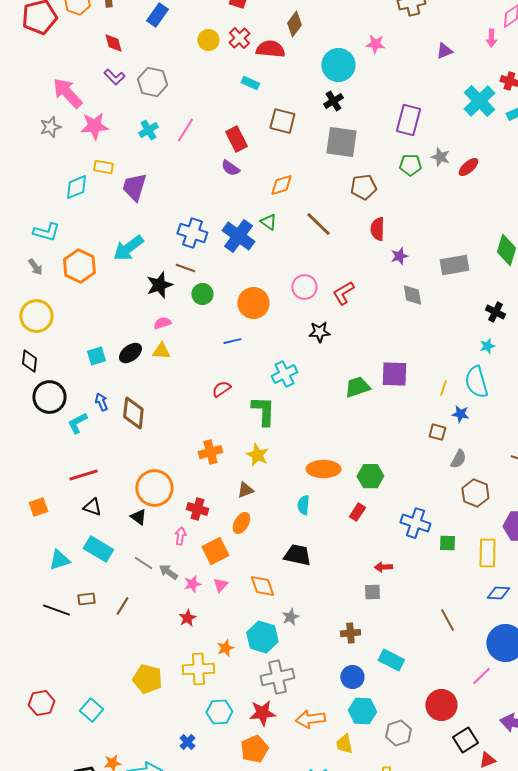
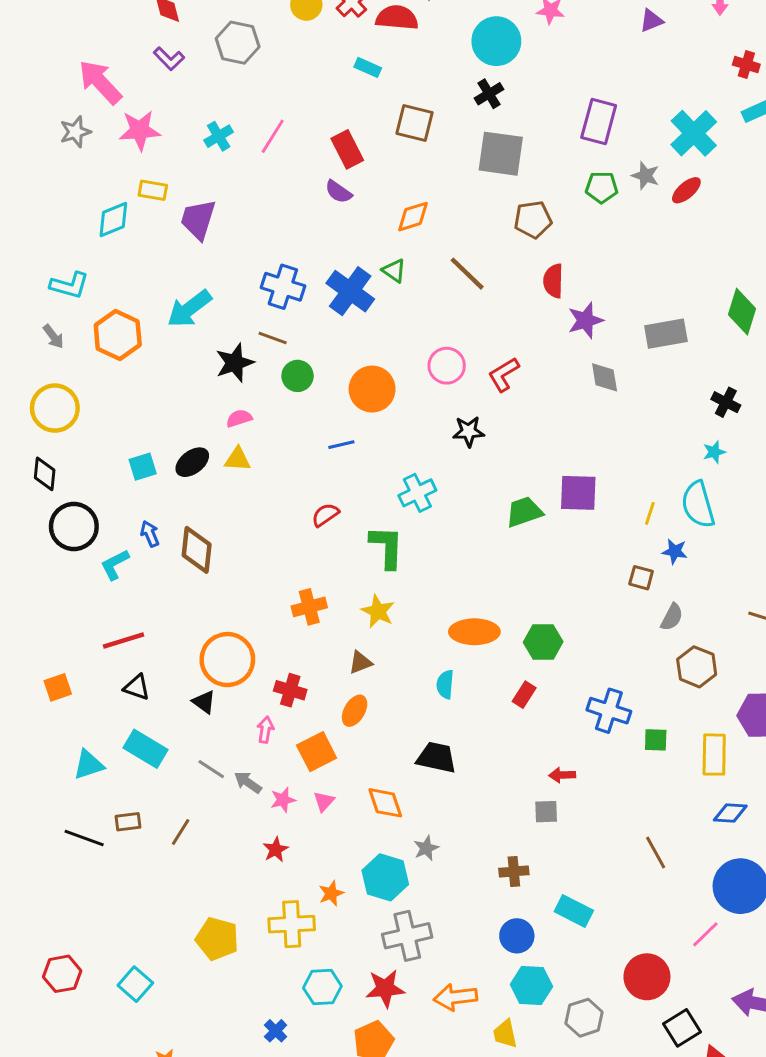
gray hexagon: (152, 82) -> (238, 43), moved
cyan cross: (479, 101) -> (694, 133), moved
purple star: (399, 256) -> (586, 320), size x1.4

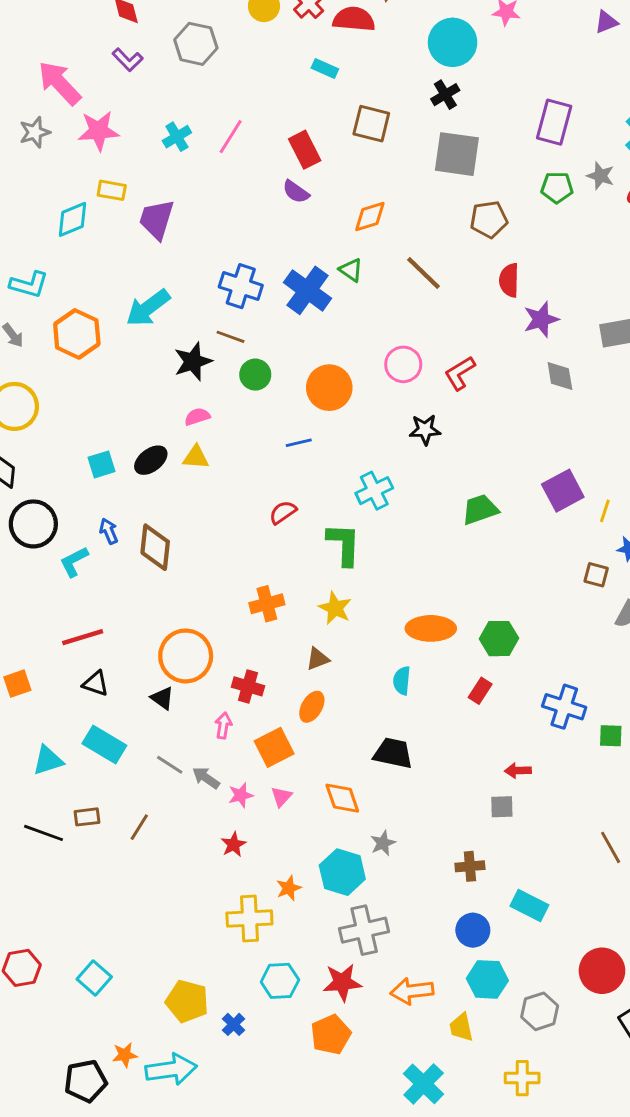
purple square: (578, 493) -> (563, 491), moved, turned -30
yellow pentagon: (217, 939) -> (187, 1001), moved

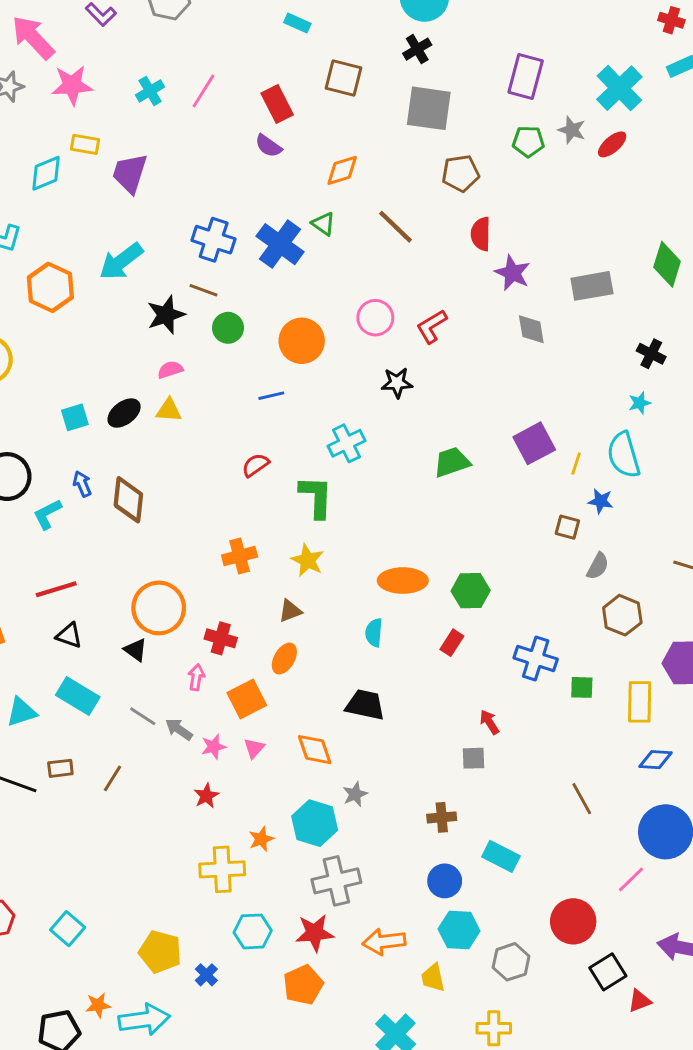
purple star: (541, 319) -> (513, 273), turned -30
red arrow: (518, 771) -> (489, 722), turned 60

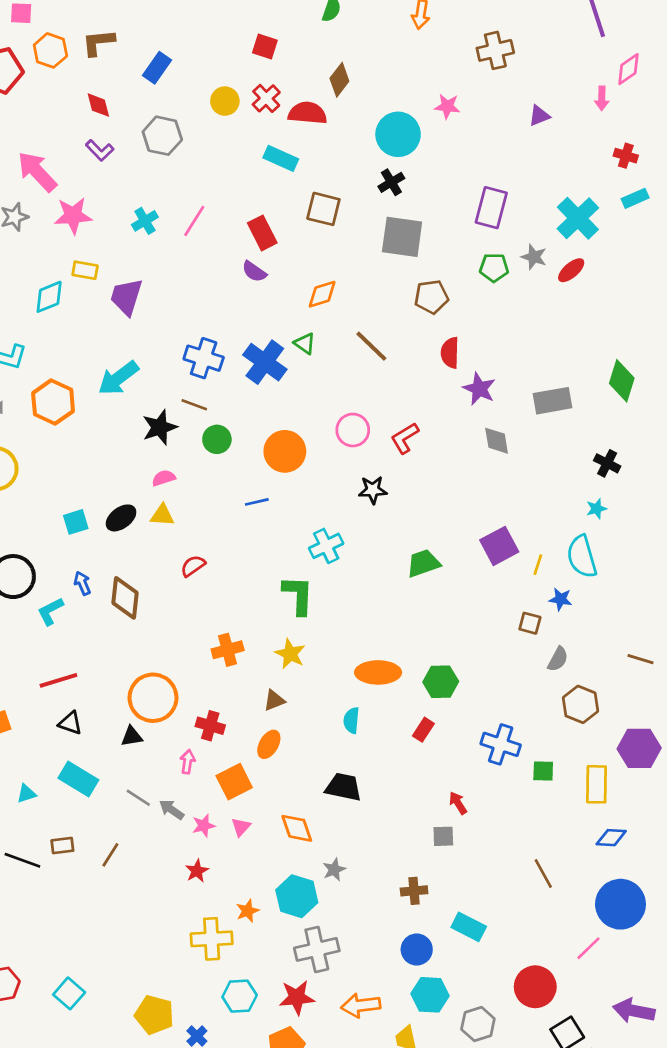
cyan rectangle: (297, 23) -> (281, 158), size x1.4
red semicircle: (255, 465) -> (193, 566), moved
black triangle: (136, 650) -> (132, 736), turned -45
cyan triangle: (21, 712) -> (26, 794), size x0.7

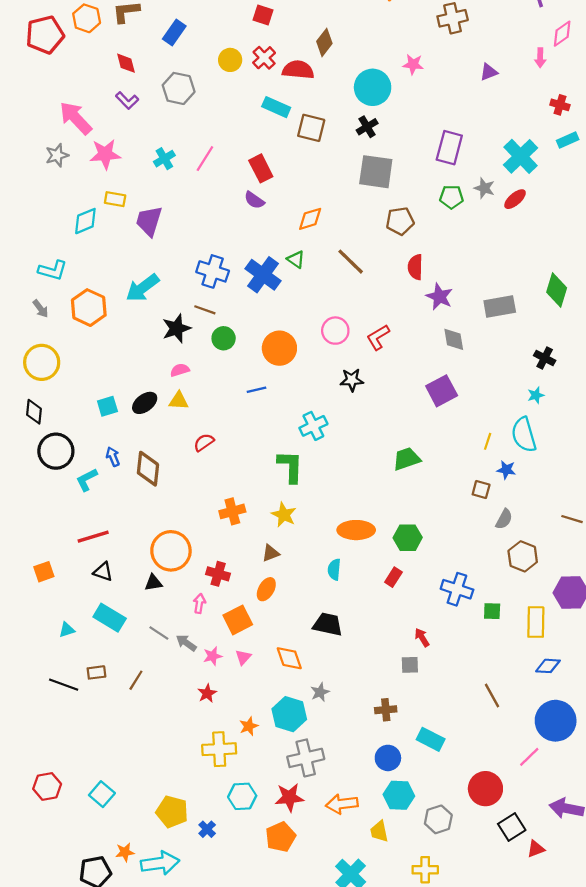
brown square: (323, 209) -> (311, 128), moved
purple square: (499, 546) -> (442, 391), moved
green trapezoid: (423, 563) -> (407, 459), moved

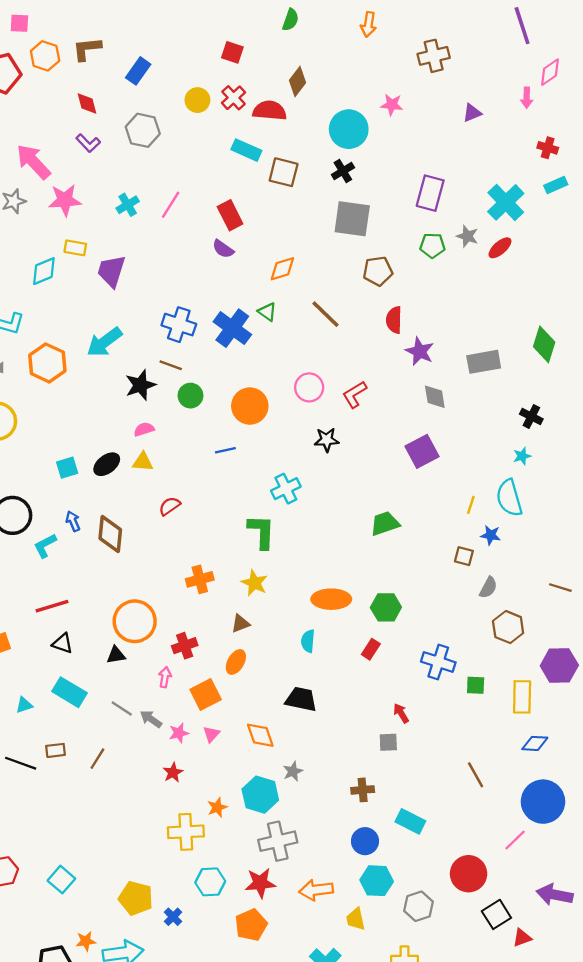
red cross: (218, 574) -> (185, 646), turned -35

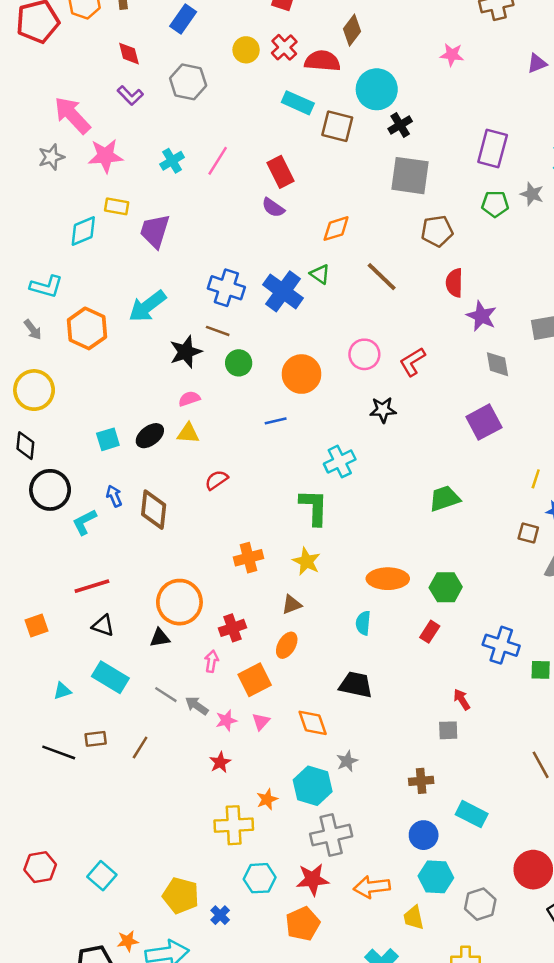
cyan circle: (349, 129) -> (377, 89), moved

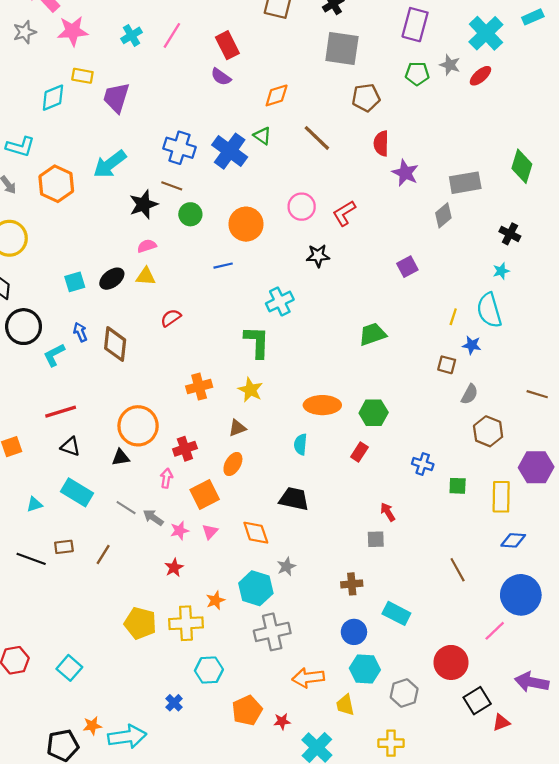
gray diamond: (498, 364) -> (443, 215), moved, turned 60
purple square: (484, 422) -> (407, 267), size x0.7
blue cross: (501, 645) -> (423, 464), size x0.7
red star: (313, 879) -> (282, 721), moved, size x0.6
yellow pentagon: (181, 895) -> (140, 623), moved

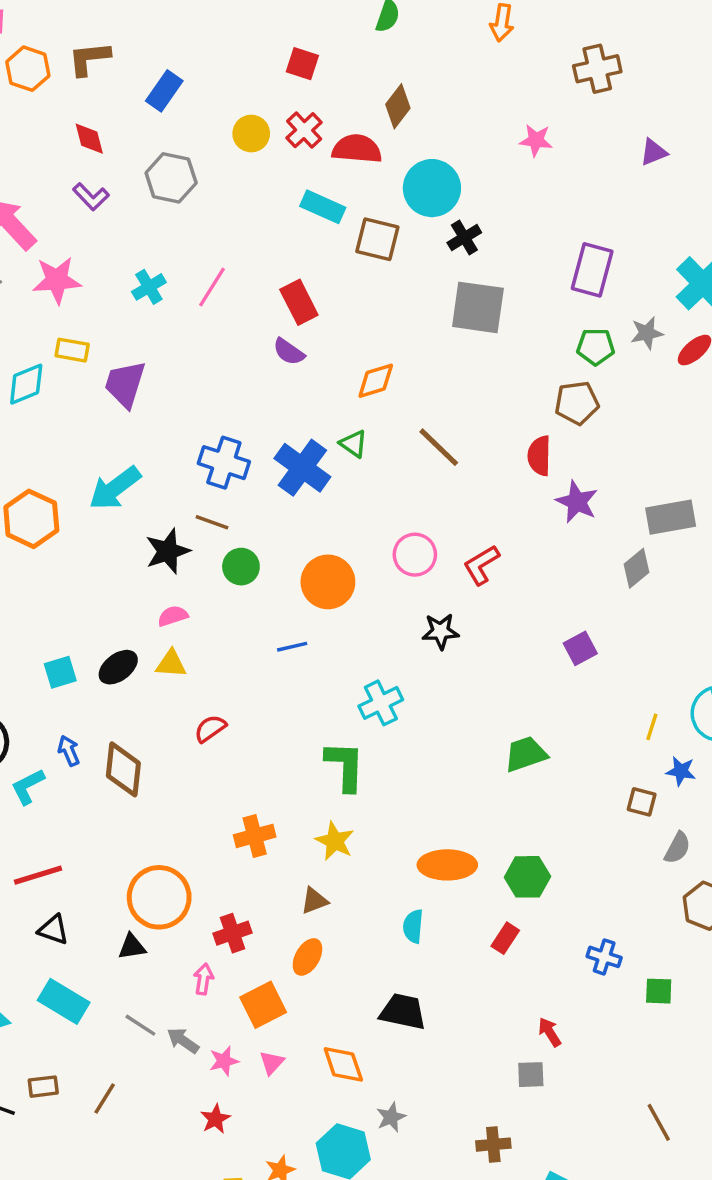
gray star: (450, 65) -> (647, 333), turned -30
brown pentagon: (366, 98) -> (577, 403), moved

